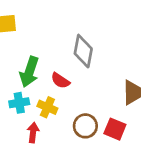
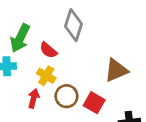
yellow cross: (47, 107) -> (46, 76), moved
red arrow: (33, 133) -> (34, 98), moved

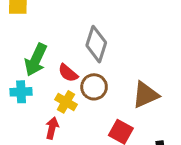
brown circle: (66, 96) -> (94, 87), moved

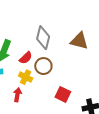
red semicircle: (68, 73) -> (26, 58), turned -80
brown triangle: (145, 95) -> (79, 41), moved, turned 42

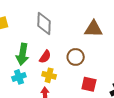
gray diamond: (43, 38) -> (44, 23), moved
brown circle: (43, 66) -> (76, 57), moved

